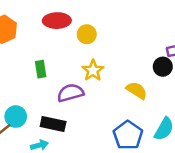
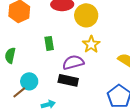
yellow circle: (87, 34) -> (86, 15), size x1.5
black rectangle: (53, 124) -> (68, 80), moved

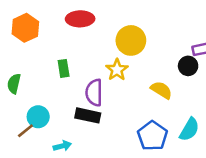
yellow circle: (86, 15) -> (131, 40), moved
purple semicircle: (73, 62) -> (94, 93), turned -75

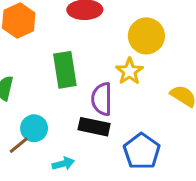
green rectangle: (64, 68) -> (65, 70), size x1.6
blue pentagon: (152, 136) -> (142, 151), moved

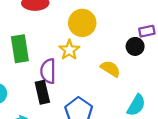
black rectangle: (94, 127) -> (42, 92), turned 65

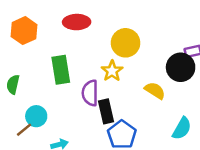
black circle: (135, 46) -> (181, 67), size x1.5
black rectangle: (42, 92) -> (106, 111), moved

